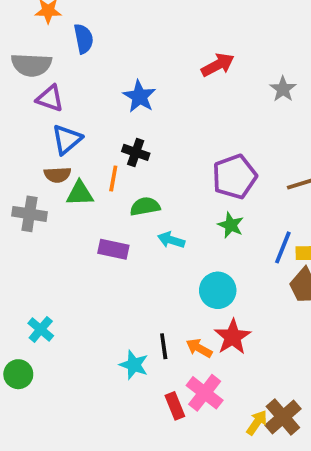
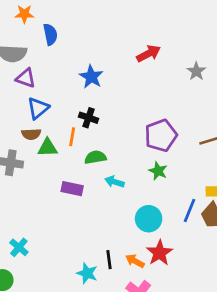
blue line: (283, 247) -> (190, 211), moved

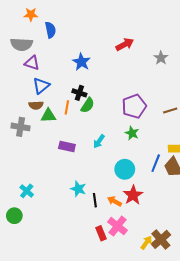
green semicircle: (95, 157) -> (88, 105), moved, turned 133
cyan arrow: (114, 182) -> (99, 141), turned -72
cyan star: (87, 273) -> (78, 189), moved

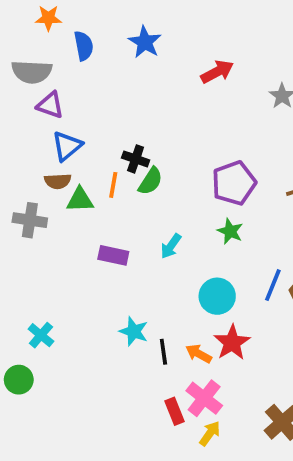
blue star: (81, 62) -> (145, 42), moved
yellow arrow: (146, 243) -> (210, 433), moved

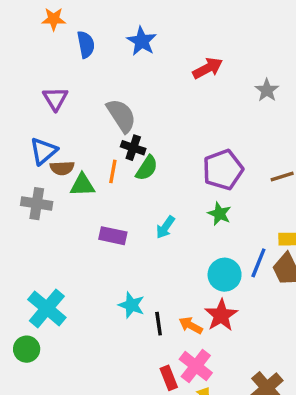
gray semicircle: (32, 72) -> (121, 116), moved, turned -126
purple triangle: (50, 105) -> (55, 99), turned 40
blue triangle: (67, 146) -> (43, 151), moved
cyan circle: (217, 296) -> (225, 275), moved
cyan cross: (41, 335) -> (47, 308), size x1.6

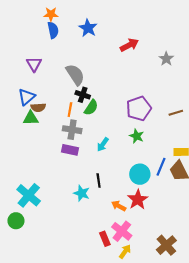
orange star: (54, 19) -> (51, 14), moved
green triangle: (82, 185) -> (31, 118), moved
gray cross: (37, 204) -> (72, 130), moved
black line: (159, 324) -> (99, 181), moved

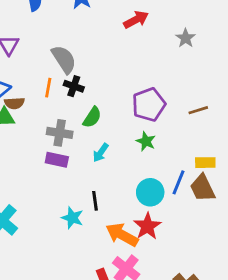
green semicircle: (91, 107) -> (92, 117), moved
orange line: (70, 110) -> (48, 88), moved
orange arrow: (119, 206) -> (122, 235), size x1.6

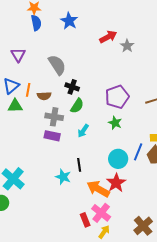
gray star: (186, 38) -> (127, 46), moved
black cross: (74, 86) -> (72, 87), moved
orange line: (48, 88) -> (28, 90), moved
brown semicircle: (14, 103) -> (44, 96), moved

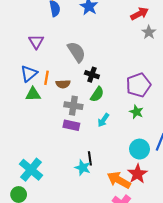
red arrow: (108, 37) -> (140, 14), moved
black line: (79, 165) -> (90, 158), moved

